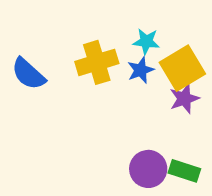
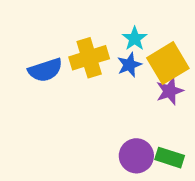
cyan star: (146, 42) -> (135, 39), turned 30
blue semicircle: (28, 74) -> (45, 70), moved, turned -60

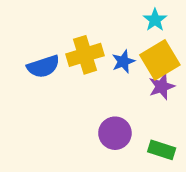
cyan star: (135, 39) -> (155, 20), moved
purple circle: (136, 156) -> (115, 133), moved

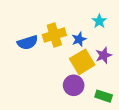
cyan star: (155, 20) -> (99, 21), moved
yellow square: (160, 60) -> (82, 62), moved

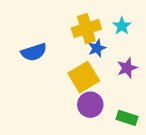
yellow cross: (54, 35) -> (86, 29), moved
yellow square: (82, 62) -> (84, 77), moved

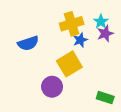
purple star: (127, 68) -> (105, 34), moved
purple circle: (90, 105) -> (52, 87), moved

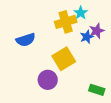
cyan star: (101, 22) -> (81, 13), moved
blue star: (80, 40) -> (87, 37), moved

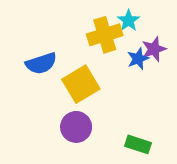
yellow square: (64, 59) -> (81, 84), moved
green rectangle: (97, 90) -> (138, 144), moved

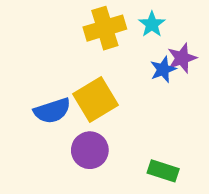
yellow cross: (105, 35) -> (105, 28), moved
blue semicircle: (41, 63) -> (52, 111), moved

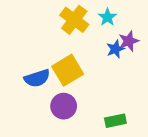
yellow cross: (105, 28) -> (74, 20), turned -36
green rectangle: (163, 171) -> (115, 121), turned -30

